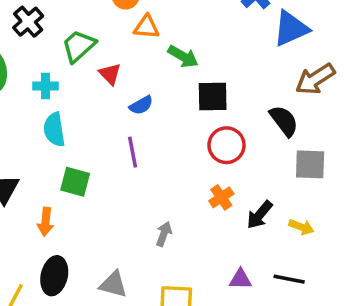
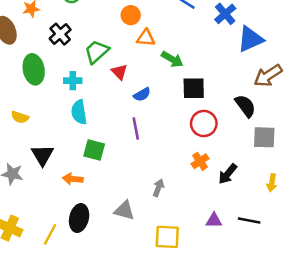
orange arrow: (46, 222) -> (73, 179), turned 90
yellow arrow: (301, 227) -> (272, 183), moved, turned 78
gray triangle: (113, 284) -> (124, 210), moved

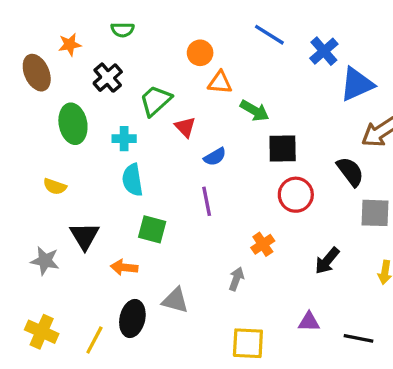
orange cross: (200, 161) -> (263, 244), moved
gray triangle: (124, 210) -> (175, 300), moved
black line: (249, 221) -> (358, 338), moved

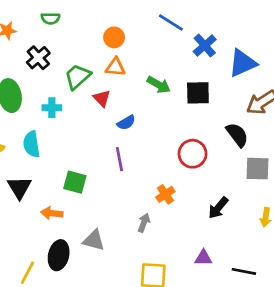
blue cross: (324, 51) -> (205, 46), moved
orange triangle: (220, 83) -> (115, 67), moved
black square: (283, 149) -> (198, 93), moved
cyan semicircle: (132, 180) -> (32, 144), moved

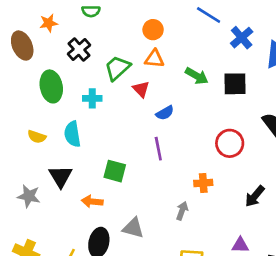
orange cross: (165, 194) -> (203, 183), turned 30

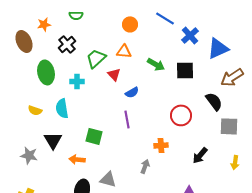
orange circle: (153, 30) -> (130, 24), moved

